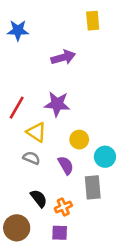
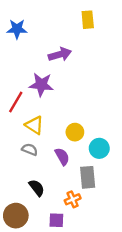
purple star: (57, 104) -> (41, 85), moved
orange cross: (63, 207) -> (73, 199), moved

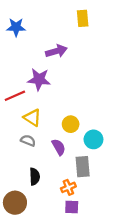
red line: (16, 102) -> (15, 96), turned 36
black semicircle: (37, 188) -> (35, 177), turned 35
purple square: (56, 220) -> (72, 207), moved

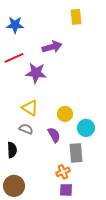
red line: (15, 96) -> (14, 58), moved
black semicircle: (35, 177) -> (12, 150), moved

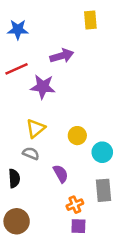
yellow triangle: (30, 108) -> (36, 128), turned 48
purple semicircle: (54, 135) -> (61, 174), moved
gray rectangle: (76, 153) -> (103, 190), moved

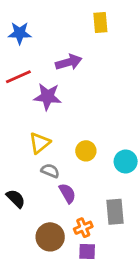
cyan circle: (102, 152) -> (126, 161), moved
gray semicircle: (31, 153) -> (50, 171), moved
black semicircle: (14, 178) -> (16, 199), turned -42
brown circle: (17, 221) -> (50, 237), moved

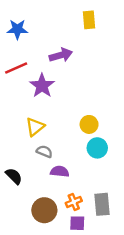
purple star: (47, 97) -> (42, 86), turned 30
yellow circle: (86, 151) -> (89, 124), moved
cyan circle: (126, 161) -> (97, 148), moved
purple semicircle: (67, 193) -> (60, 171), turned -54
gray rectangle: (115, 212) -> (102, 204), moved

